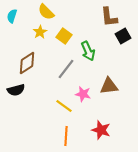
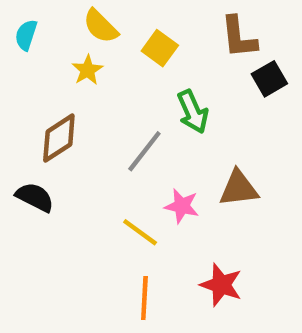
yellow square: (64, 36) -> (160, 48), moved
black semicircle: (16, 90) -> (35, 197), turned -138

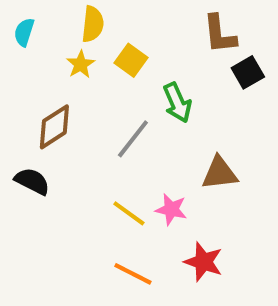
yellow semicircle: (101, 26) -> (93, 24), turned -129
yellow square: (160, 48) -> (131, 60), moved
pink star: (182, 206) -> (171, 209), moved
orange line: (144, 298) -> (133, 274), turned -66

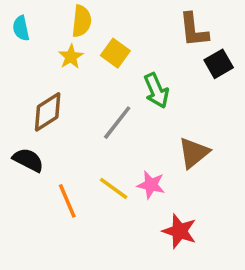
cyan semicircle: (24, 32) -> (21, 28), turned -30
brown triangle: (220, 173) -> (194, 153), turned -32
orange line: (133, 274) -> (67, 201), moved, turned 40

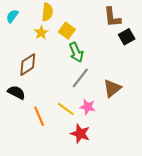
cyan semicircle: (21, 28) -> (12, 16), turned 48
green arrow: (156, 90) -> (76, 52), moved
gray line: (117, 123) -> (80, 78), moved
red star: (179, 231) -> (80, 134), moved

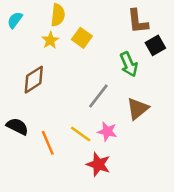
green arrow: (76, 52) -> (129, 64), moved
black semicircle: (16, 92) -> (17, 126), moved

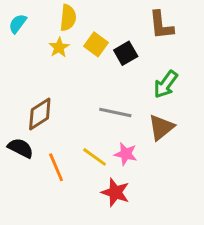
black square: (155, 45) -> (126, 53), moved
green arrow: (129, 64) -> (166, 84), moved, turned 60
brown diamond: (34, 80) -> (40, 114), moved
gray line: (98, 96) -> (115, 112), turned 64

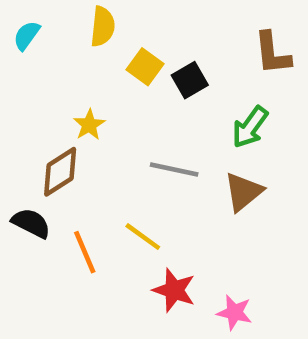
brown L-shape: (161, 25) -> (272, 53), moved
yellow star: (59, 47) -> (89, 125), moved
pink star: (126, 154) -> (234, 313), moved

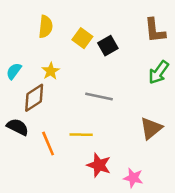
yellow semicircle: (103, 26) -> (46, 27), moved
cyan semicircle: (27, 35) -> (14, 71), moved
green arrow: (250, 127) -> (159, 72), moved
brown triangle: (243, 192) -> (151, 128), moved
yellow line: (143, 237) -> (81, 135), turned -35

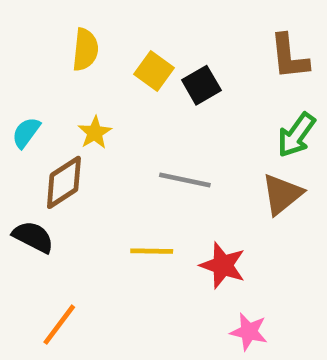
brown triangle: (151, 128) -> (282, 194), moved
orange line: (48, 144) -> (59, 325), moved, turned 60
red star: (99, 165) -> (223, 265), moved

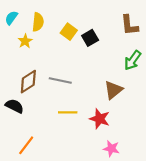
cyan semicircle: (26, 133) -> (11, 18), moved
yellow star: (95, 133) -> (25, 41), moved
gray line: (185, 180) -> (60, 80), moved
brown triangle: (282, 194) -> (113, 90), moved

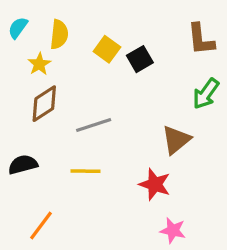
gray line: (60, 80) -> (94, 125), turned -30
brown diamond: (28, 82) -> (44, 104), moved
black semicircle: (15, 106) -> (23, 165), turned -42
yellow line: (68, 112) -> (85, 171), moved

